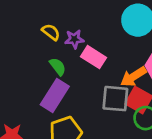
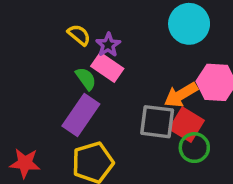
purple star: (74, 39) -> (108, 45), turned -30
pink rectangle: (94, 57) -> (107, 67), moved

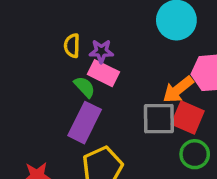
yellow semicircle: (79, 35) -> (72, 46), turned -120
purple star: (108, 45) -> (101, 51), turned -30
green circle: (194, 148) -> (195, 154), moved

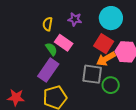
purple star: (101, 51) -> (75, 19), moved
red square: (188, 118) -> (104, 44), moved
green circle: (195, 154) -> (111, 85), moved

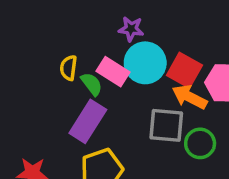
cyan circle: (111, 18) -> (145, 63), moved
yellow semicircle: (48, 24) -> (68, 68), moved
orange arrow: (106, 59) -> (190, 97), turned 60

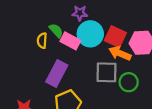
green semicircle: (92, 84) -> (56, 31), moved

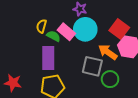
green semicircle: (56, 31) -> (53, 36), moved, turned -32
red square: (115, 37) -> (119, 29), moved
purple rectangle: (57, 74) -> (48, 58), turned -40

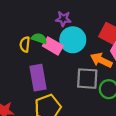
green semicircle: (53, 36) -> (39, 38), moved

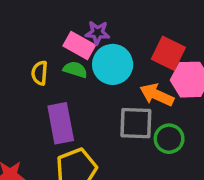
green semicircle: (39, 38) -> (75, 70), moved
pink rectangle: (53, 46) -> (79, 45), moved

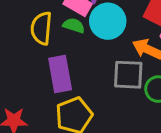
yellow semicircle: (40, 73) -> (41, 28), size x1.5

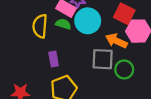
purple rectangle: (60, 74) -> (54, 59), size x0.6

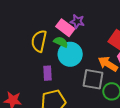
cyan circle: (88, 21) -> (70, 54), moved

